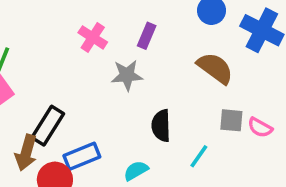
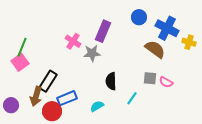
purple rectangle: (147, 36) -> (103, 31), size x1.5
pink cross: (93, 37) -> (73, 41), moved
brown semicircle: (215, 68) -> (155, 49), moved

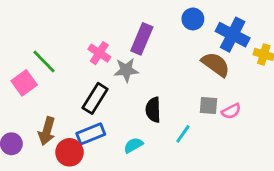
green line: (22, 47) -> (44, 62), moved, turned -66
black rectangle: (48, 81) -> (95, 98), moved
pink semicircle: (166, 82) -> (231, 111), turned -56

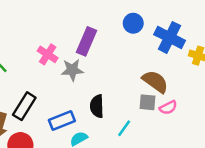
brown semicircle: (216, 64) -> (155, 82), moved
black rectangle: (95, 98) -> (24, 106), moved
blue rectangle: (91, 134) -> (62, 120), moved

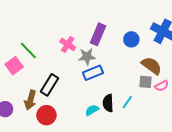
blue circle: (133, 23) -> (131, 39), moved
black semicircle: (97, 106) -> (108, 103), moved
blue rectangle: (62, 120) -> (93, 73), moved

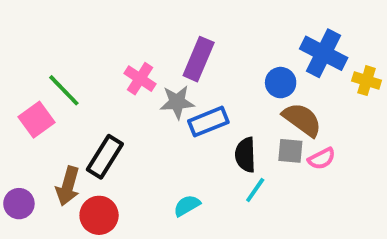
blue circle: (131, 39) -> (281, 83), moved
blue rectangle: (93, 73) -> (208, 122), moved
black semicircle: (108, 103) -> (245, 155), moved

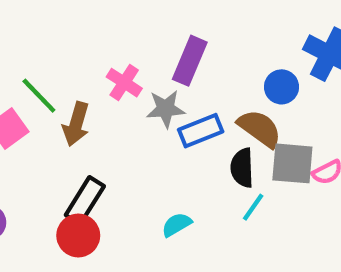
brown semicircle: (302, 120) -> (260, 128), moved
gray square: (290, 151) -> (292, 163), size x1.5
black rectangle: (105, 157) -> (85, 201), moved
brown arrow: (68, 186) -> (76, 124), moved

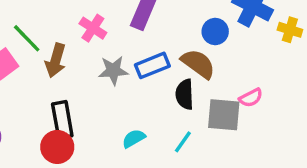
gray star: (166, 109) -> (113, 71), moved
gray square: (292, 163) -> (224, 115), moved
black rectangle: (85, 201) -> (62, 120), turned -42
cyan line: (253, 207) -> (183, 142), moved

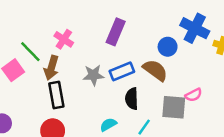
pink cross: (93, 28) -> (64, 39), moved
black semicircle: (185, 94) -> (132, 99), moved
black rectangle: (62, 120) -> (56, 95), moved

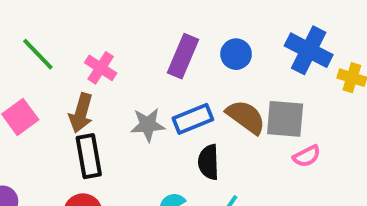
blue circle: (168, 47) -> (236, 54), moved
green line: (30, 52) -> (38, 54), moved
gray square: (174, 107) -> (285, 119), moved

